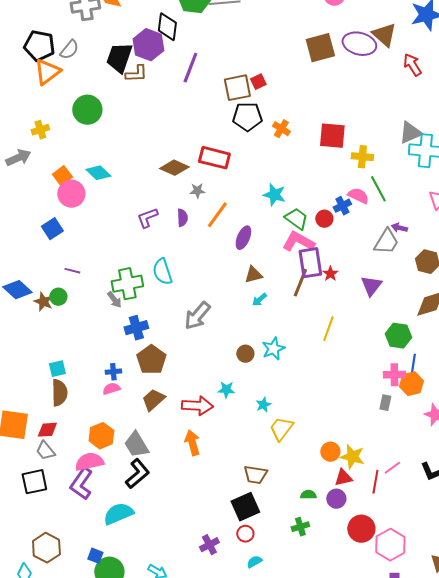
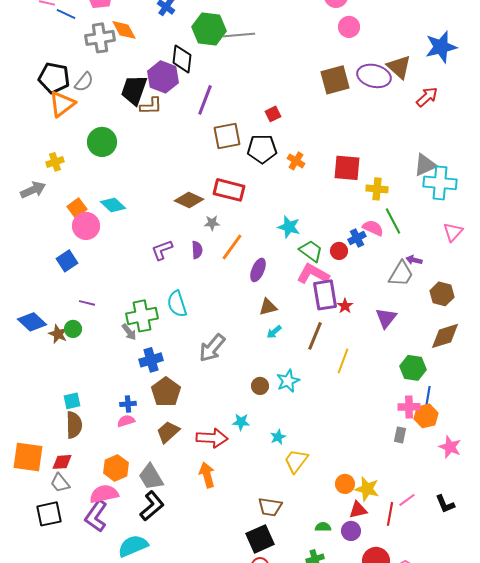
red arrow: (412, 65) -> (427, 97), turned 80
brown square: (237, 88) -> (227, 136), moved
brown line: (300, 283) -> (315, 336), moved

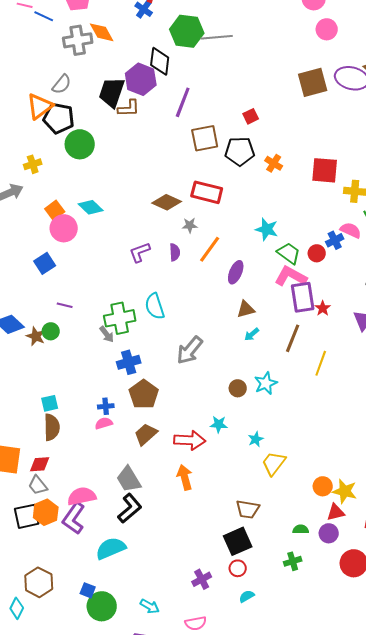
black pentagon: (54, 78) -> (59, 118), moved
orange hexagon: (116, 468) -> (46, 512), moved

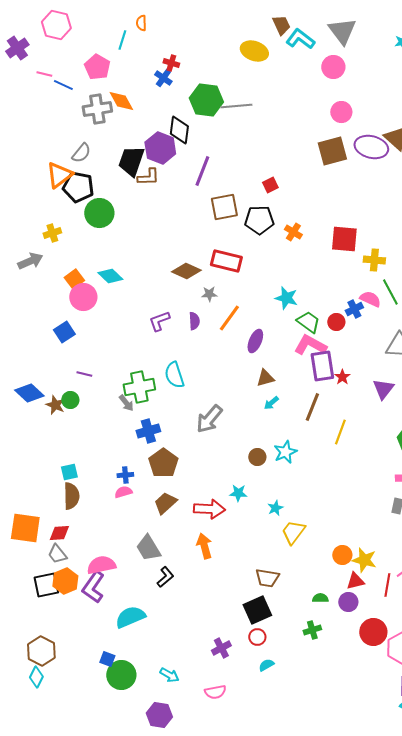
pink circle: (327, 29) -> (341, 112), moved
black L-shape: (130, 508) -> (165, 577), moved, size x0.7
brown hexagon: (39, 582) -> (41, 651), moved

